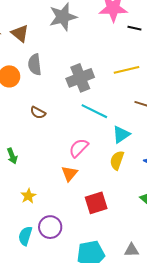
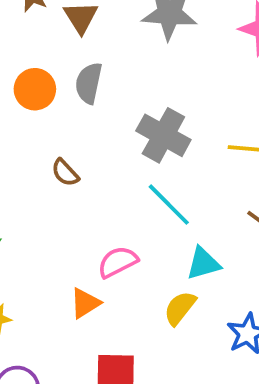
gray cross: (80, 78) -> (163, 135), turned 32

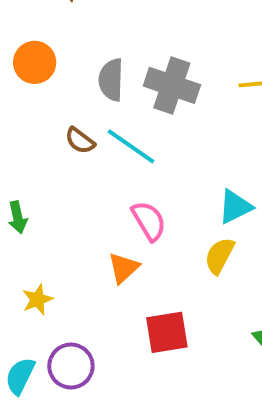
gray semicircle: (89, 83) -> (111, 80), moved
cyan line: (169, 205) -> (131, 146), moved
pink semicircle: (118, 262) -> (149, 221), turned 96

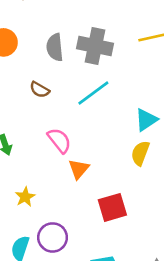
cyan line: (131, 146) -> (93, 93), moved, turned -64
pink semicircle: (149, 221) -> (59, 140), moved

